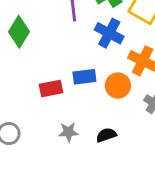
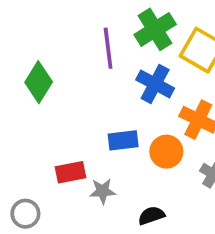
red rectangle: (51, 88) -> (71, 172), moved
gray star: (68, 132) -> (102, 191), moved

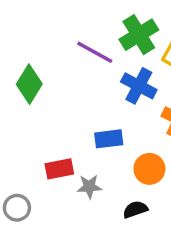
purple line: (108, 48) -> (95, 52), turned -54
orange circle: (166, 152) -> (149, 169), moved

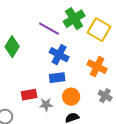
blue cross: (139, 86) -> (59, 55), moved
orange circle: (149, 169) -> (71, 97), moved

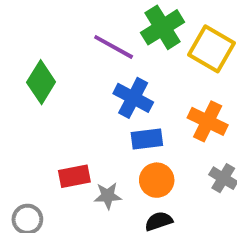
blue rectangle: (57, 78) -> (147, 139), moved

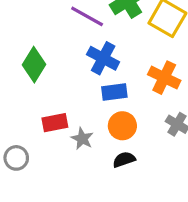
green diamond: (41, 82) -> (34, 65), moved
gray star: (108, 196) -> (82, 139), turned 30

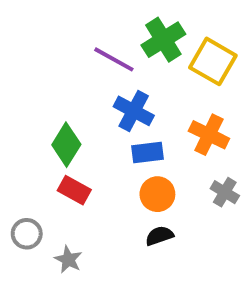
green diamond: (34, 65) -> (66, 145), moved
red rectangle: (55, 123) -> (74, 190), turned 40
gray star: (82, 139) -> (68, 259), moved

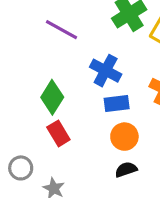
purple line: (114, 59) -> (62, 30), moved
red rectangle: (74, 190) -> (58, 133), turned 30

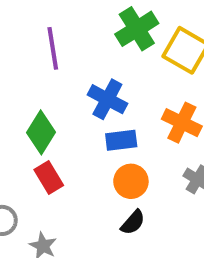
purple line: (62, 30) -> (53, 48), turned 52
black semicircle: (126, 170) -> (133, 222), turned 150

